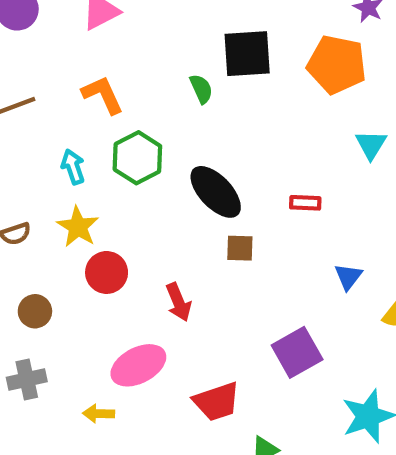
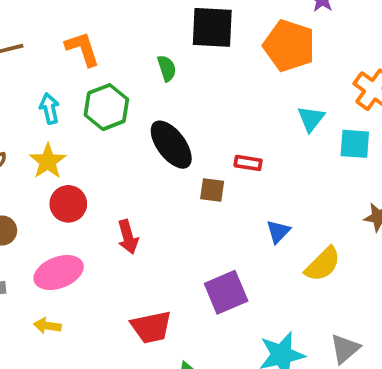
green semicircle: (201, 89) -> (167, 68), moved
brown square: (240, 248) -> (212, 190), moved
pink ellipse: (138, 365) -> (59, 272), moved

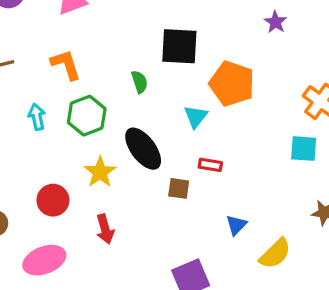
orange pentagon: (289, 46) -> (232, 84), moved
cyan triangle: (311, 119) -> (196, 116), moved
yellow star: (48, 161) -> (100, 172), moved

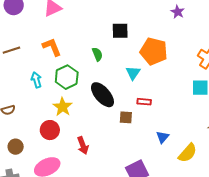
black square: (179, 46) -> (120, 31), size x0.7
yellow star: (100, 172) -> (63, 107), moved

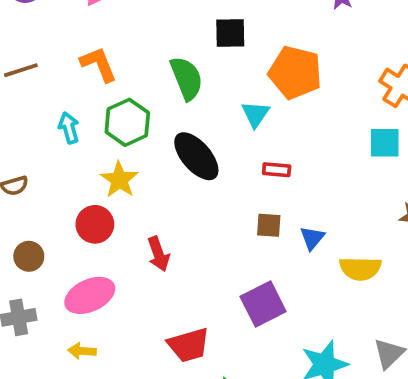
green semicircle: (97, 54) -> (186, 78), size x1.6
brown square: (126, 117) -> (269, 225), moved
yellow semicircle: (188, 153) -> (360, 268), turned 50

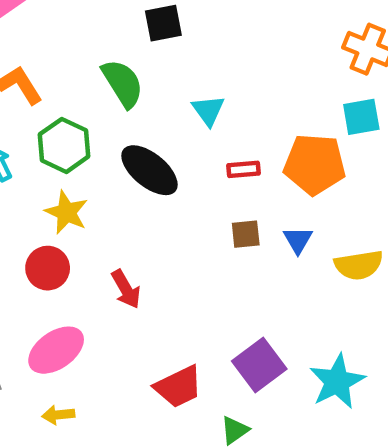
orange pentagon: (295, 72) -> (315, 164), moved
purple square: (263, 304) -> (259, 365), moved

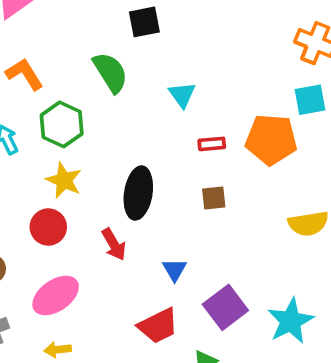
black ellipse: (149, 170) -> (138, 193), moved, turned 60
blue triangle: (298, 240) -> (175, 270), moved

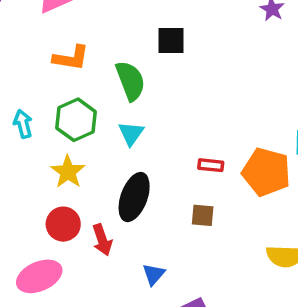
orange L-shape: (24, 74) -> (71, 58), moved, turned 120
cyan triangle: (182, 95) -> (131, 134), moved
red circle: (48, 227) -> (63, 224), moved

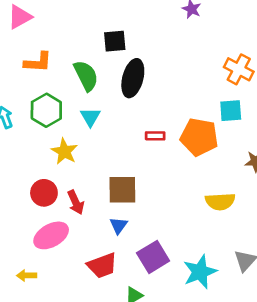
yellow star: (68, 172) -> (64, 151), moved
black ellipse: (134, 197) -> (133, 78), moved
brown square: (203, 215) -> (122, 190), moved, size x1.6
pink ellipse: (39, 276) -> (51, 235), moved

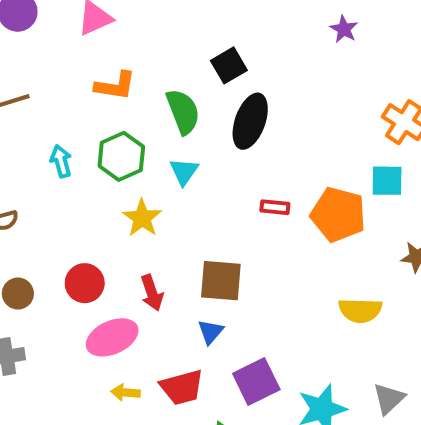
black square: (115, 41) -> (229, 65), turned -30
red circle: (44, 193) -> (85, 283), moved
yellow arrow: (27, 275) -> (125, 393), moved

